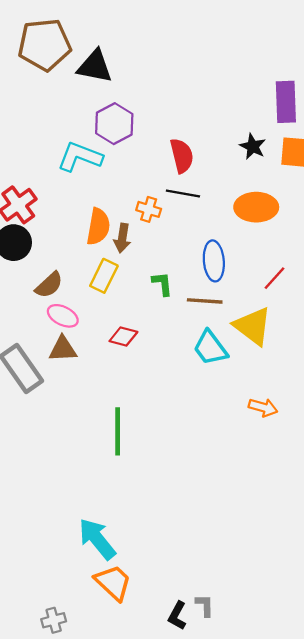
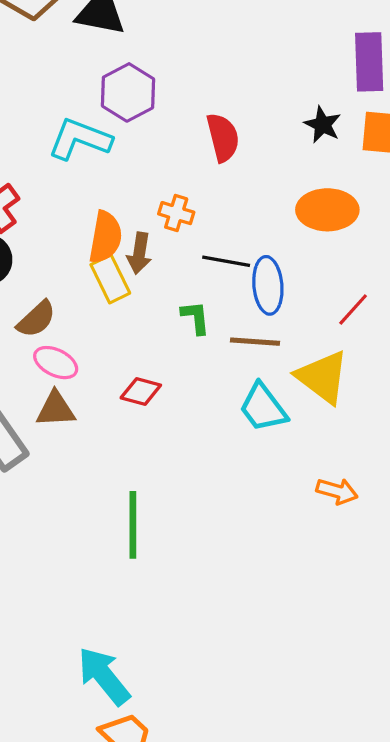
black line: (183, 193) -> (226, 261), moved
yellow rectangle: (104, 276) -> (110, 279), moved, turned -52

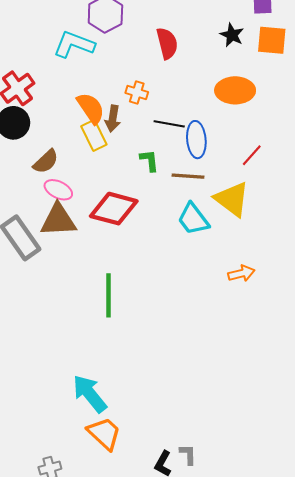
orange semicircle: (105, 237) -> (91, 108), turned -44
red diamond: (141, 391) -> (114, 209), size x1.8
brown triangle: (56, 409) -> (58, 220), size x1.4
orange arrow: (337, 491) -> (241, 273), turned -30

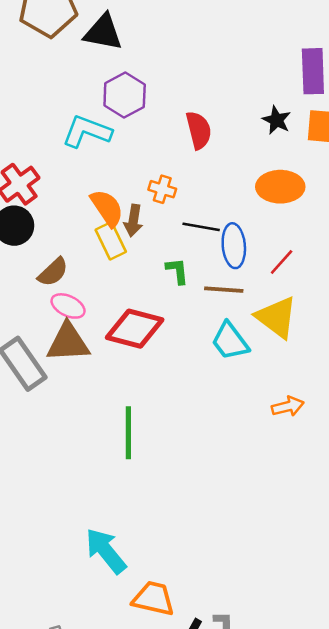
red line: (252, 155) -> (282, 262), moved
orange trapezoid: (104, 433) -> (153, 599), moved, turned -30

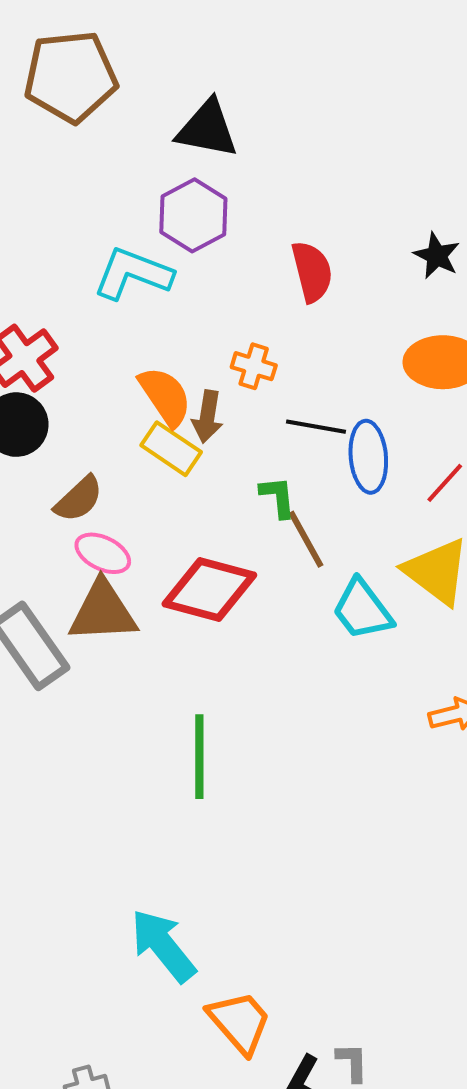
black triangle: (103, 32) -> (207, 129), moved
yellow rectangle: (111, 241) -> (171, 449), turned -30
brown line: (224, 290) -> (306, 539), moved, turned 57
orange trapezoid: (153, 599) -> (240, 1022), turned 36

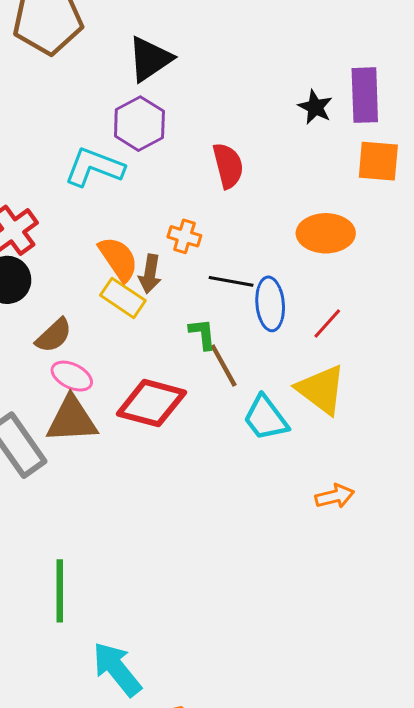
black triangle: (207, 129) -> (150, 59), turned -45
black star: (437, 256) -> (315, 107), moved
green line: (199, 757) -> (60, 591), moved

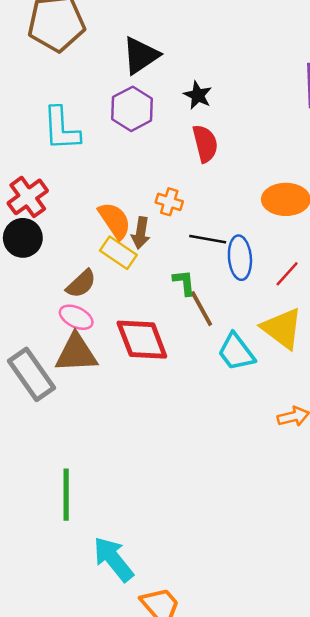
black star: (315, 107) -> (198, 95), moved
cyan L-shape: (94, 167) -> (61, 129), moved, turned -114
brown semicircle: (54, 335) -> (81, 284), moved
red diamond: (151, 403) -> (142, 340), turned 54

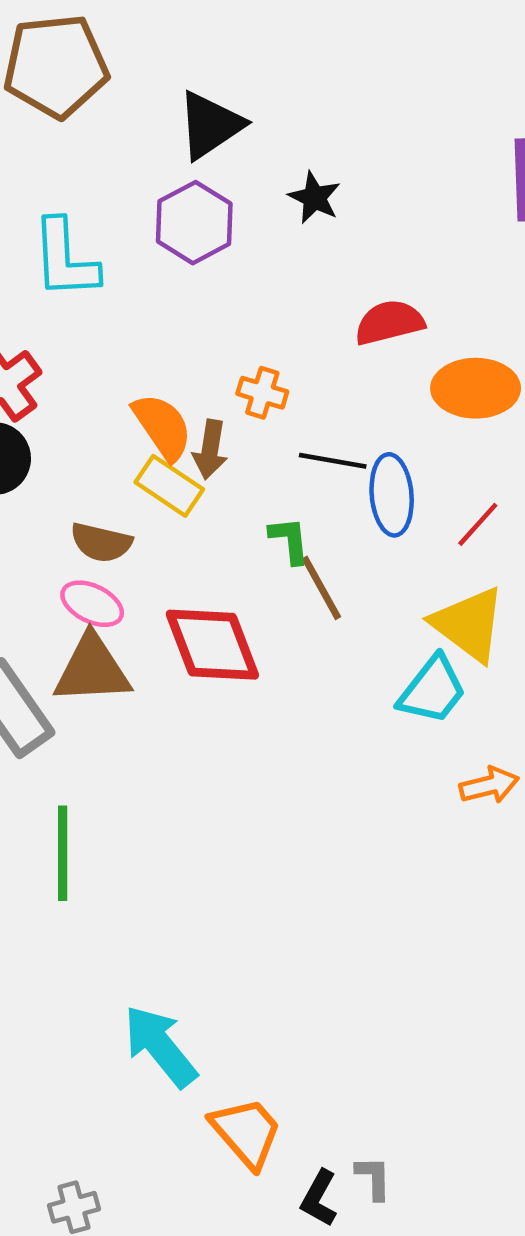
red semicircle: (205, 144) -> (389, 322), moved, turned -90
brown semicircle: (81, 284) -> (101, 542), turned 56
cyan trapezoid: (236, 352) -> (432, 690), moved, turned -105
green line: (66, 495) -> (63, 853), moved

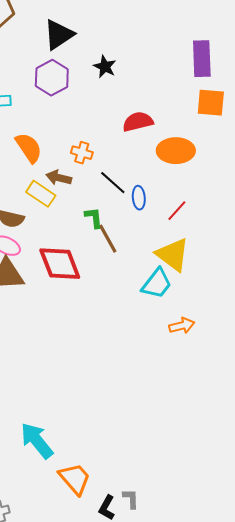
orange semicircle: (162, 427) -> (29, 148), moved
brown arrow: (210, 449) -> (59, 178), turned 95
black line: (333, 461) -> (113, 183), turned 32
blue ellipse: (392, 495) -> (139, 198), size x0.7

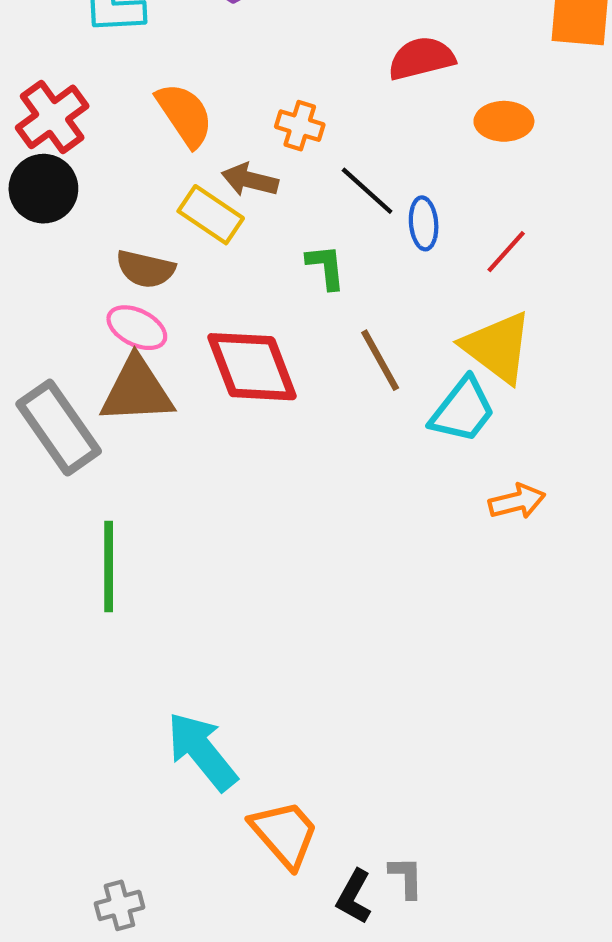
orange ellipse: (176, 151) -> (504, 121), size x0.7
brown line: (108, 239) -> (380, 360), moved

